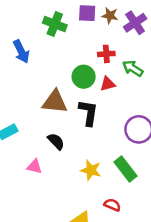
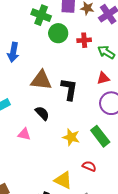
blue arrow: (21, 52) -> (13, 52), moved, turned 36
green circle: (84, 77) -> (58, 33), moved
red triangle: (108, 84) -> (103, 78), moved

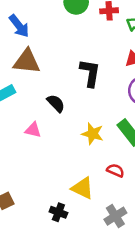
blue arrow: (13, 52) -> (19, 26), turned -48
brown triangle: (41, 80) -> (27, 61), moved

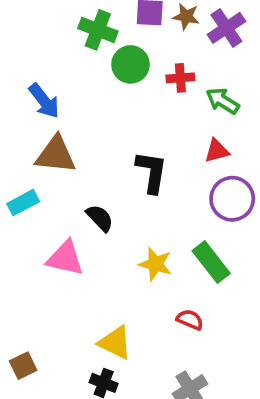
pink triangle: (33, 130) -> (65, 258), size x1.5
yellow triangle: (82, 188) -> (115, 343), moved

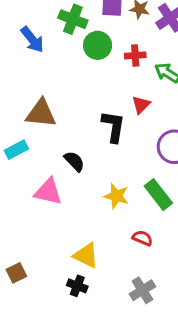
blue arrow: (44, 101) -> (32, 40), moved
red triangle: (217, 151) -> (141, 105), moved, turned -30

